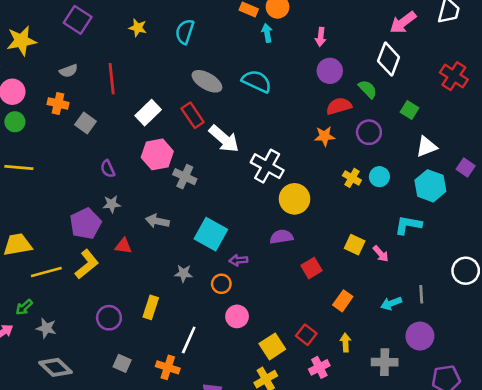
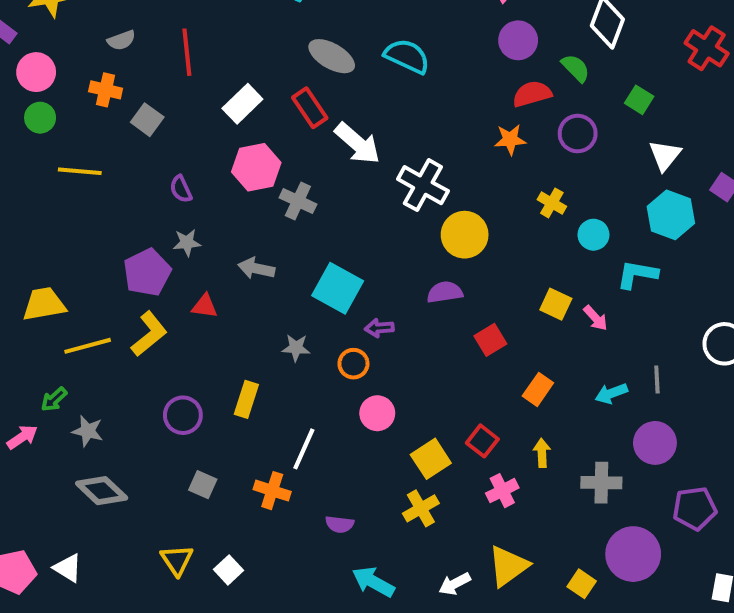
white triangle: (426, 147) -> (665, 155), turned -30
yellow line: (19, 168) -> (80, 171), moved
cyan circle: (379, 177) -> (593, 235), moved

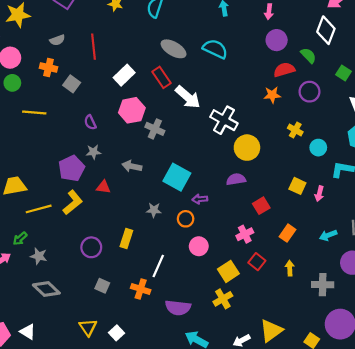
pink arrow: (595, 318) -> (319, 194), turned 56
pink cross: (502, 491) -> (245, 234), moved
purple semicircle: (340, 524) -> (178, 308), size x1.6

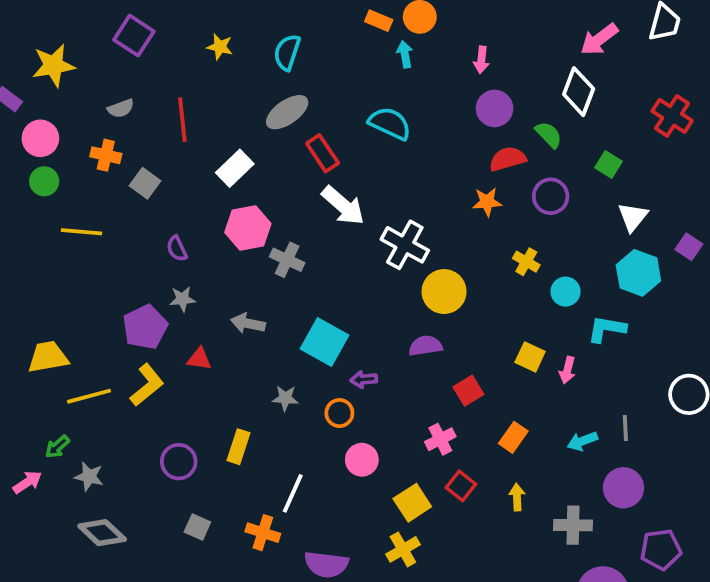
gray ellipse: (174, 49) -> (287, 112), moved, turned -65
red rectangle: (161, 77) -> (323, 153), moved

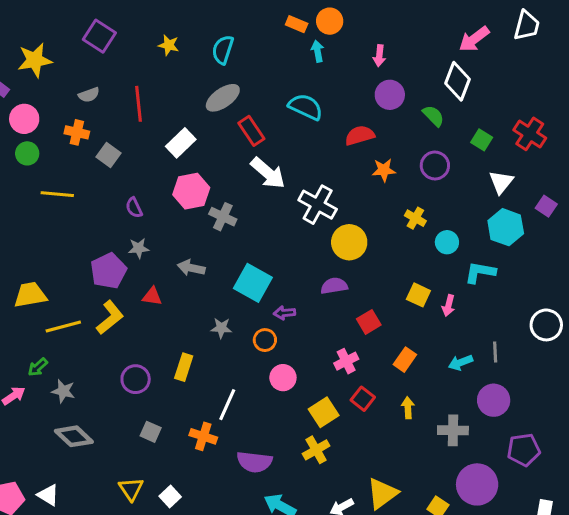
red cross: (672, 116) -> (530, 134), moved
red semicircle: (508, 159) -> (360, 135), moved

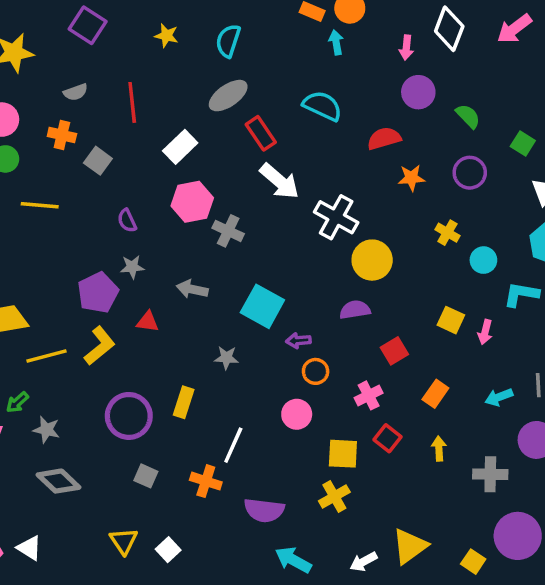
white diamond: (458, 81) -> (449, 29), moved
orange circle: (265, 340) -> (316, 371), moved
purple circle: (136, 379) -> (129, 416), size x1.4
yellow square: (324, 412) -> (343, 454), turned 36

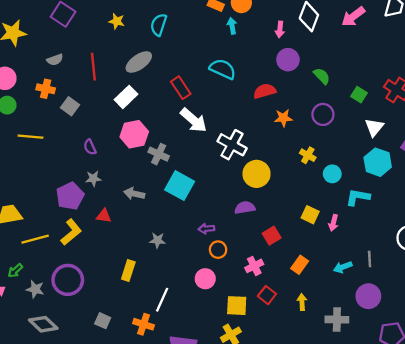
gray ellipse: (228, 96) -> (139, 62), moved
cyan square: (262, 306) -> (180, 186), moved
purple circle: (129, 416) -> (68, 280), moved

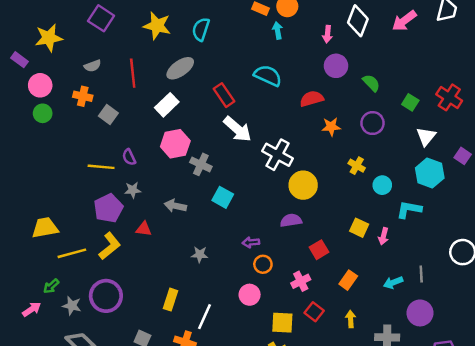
yellow star: (117, 21) -> (157, 26), size x1.6
yellow line: (30, 137) -> (101, 167), moved
cyan square: (180, 186) -> (223, 197), size x0.7
yellow rectangle: (128, 271) -> (170, 300), moved

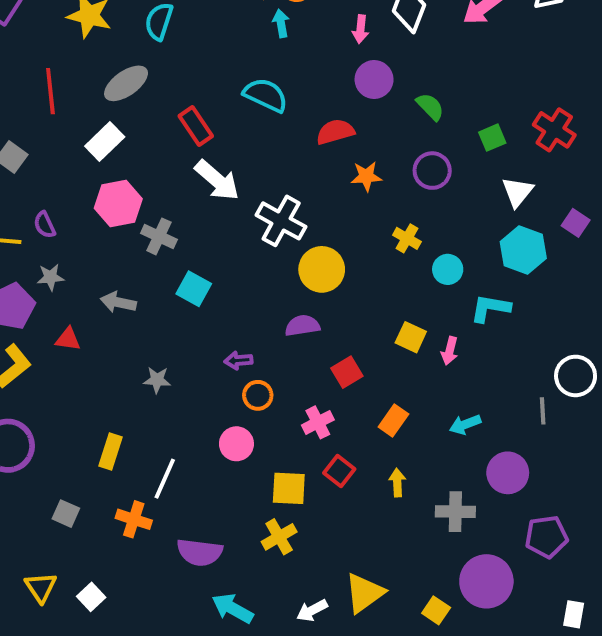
green square: (410, 102) -> (492, 138), turned 35
gray line: (421, 274) -> (543, 411), moved

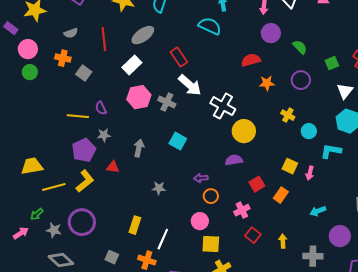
cyan semicircle: (266, 95) -> (210, 26), moved
gray cross: (159, 236) -> (167, 102), moved
gray arrow: (118, 302) -> (139, 148), turned 90
orange rectangle: (393, 421) -> (281, 195), moved
yellow square: (289, 488) -> (211, 244), moved

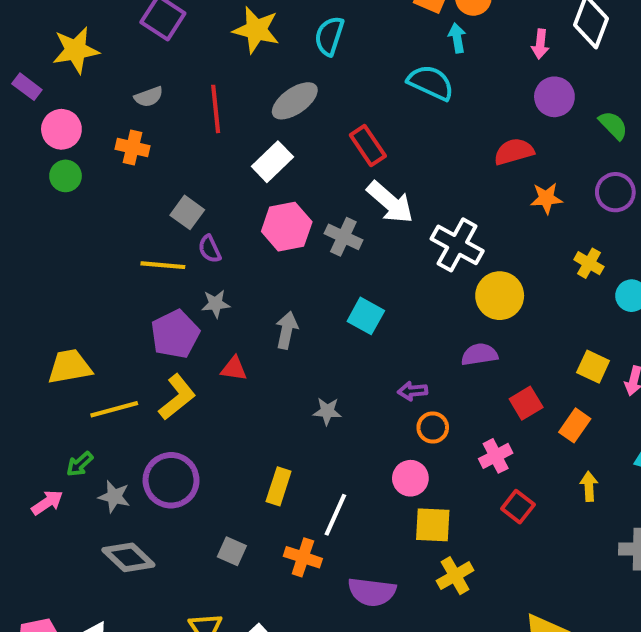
gray square: (84, 73) -> (187, 212), moved
yellow arrow: (283, 241) -> (589, 486), moved

